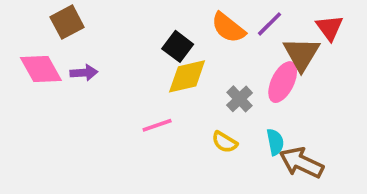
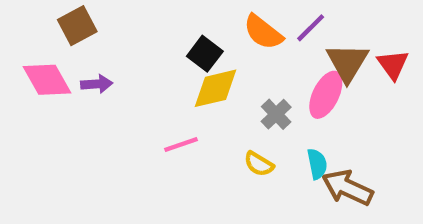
red triangle: (330, 28) -> (393, 65), moved

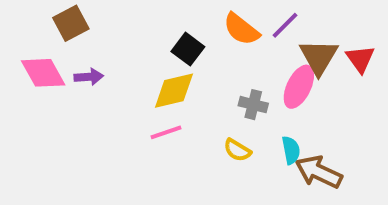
yellow diamond: (216, 88) -> (174, 91), moved
gray cross: (276, 114) -> (253, 105), turned -32

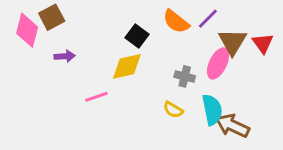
pink diamond: (43, 73) -> (27, 30), moved, turned 44
pink line: (166, 132) -> (97, 97), moved
cyan semicircle: (291, 150) -> (212, 110), size x1.5

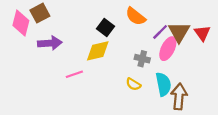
purple line: (208, 19) -> (160, 32), moved
purple arrow: (65, 56) -> (50, 43), size x1.5
brown arrow: (232, 126) -> (179, 96), turned 70

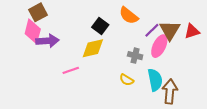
pink diamond: (21, 23) -> (33, 31), moved
red triangle: (202, 33) -> (192, 31), turned 49

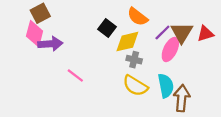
yellow diamond: (93, 48) -> (127, 42), moved
gray cross: (135, 56) -> (134, 60), moved
pink line: (71, 70) -> (75, 76), turned 56
yellow semicircle: (127, 80) -> (135, 86), size x1.6

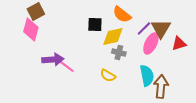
black square: (107, 28) -> (95, 25), turned -35
red triangle: (205, 34) -> (179, 44), moved
purple arrow: (50, 44) -> (53, 60), moved
yellow semicircle: (135, 86) -> (108, 76), moved, size x0.7

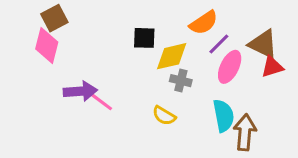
orange semicircle: (122, 15) -> (204, 23), moved, turned -72
brown triangle: (161, 29) -> (263, 44), moved, turned -35

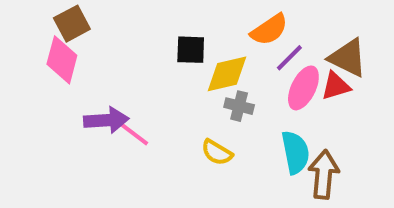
red triangle: (272, 67) -> (336, 86), moved

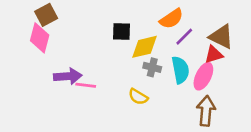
pink ellipse: (303, 88) -> (203, 76), moved
pink line: (134, 134) -> (86, 85), turned -30
cyan semicircle: (295, 152) -> (180, 70), moved

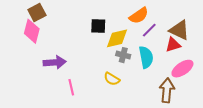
pink ellipse: (203, 76) -> (182, 69), moved, turned 30
pink line: (86, 85) -> (71, 87), moved, turned 70

